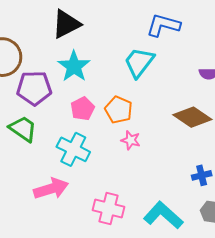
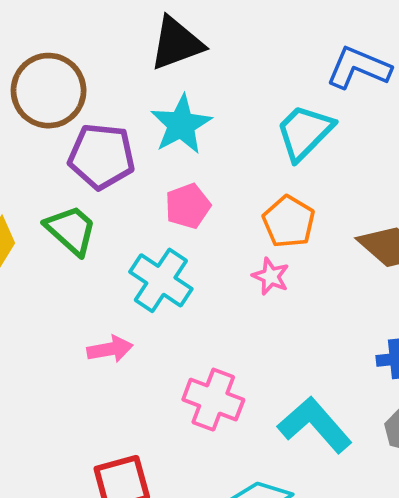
orange pentagon: (119, 110) -> (289, 222), moved
pink arrow: (51, 189) -> (110, 349), size x0.7

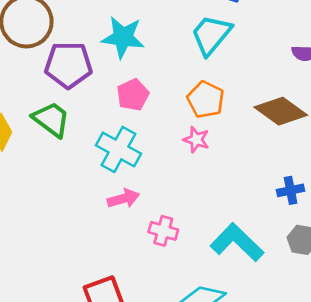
cyan star: (181, 125) -> (123, 37), turned -30
pink arrow: (110, 349) -> (123, 199), moved
pink cross: (213, 400) -> (163, 231), size x0.7

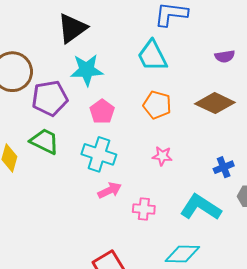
cyan trapezoid: (211, 35) -> (152, 56), turned -56
pink star: (196, 140) -> (162, 156), moved
blue cross: (291, 190) -> (224, 167), moved

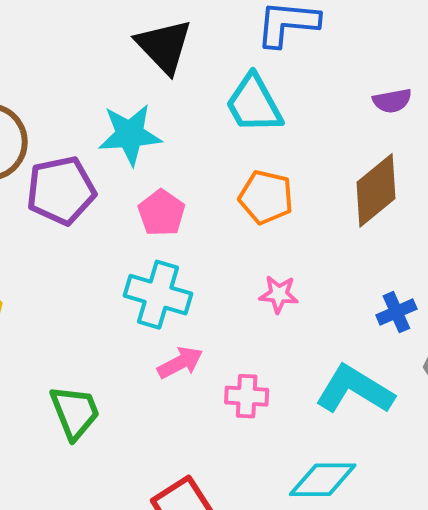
black triangle: (72, 28) -> (164, 46), moved, turned -36
brown diamond: (215, 103) -> (376, 190), turned -63
green trapezoid: (45, 141) -> (75, 412), moved, turned 44

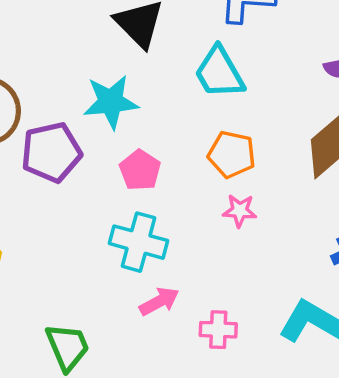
pink star: (279, 294) -> (240, 211), moved

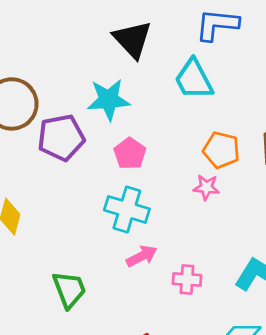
orange pentagon: (232, 154) -> (221, 150), moved

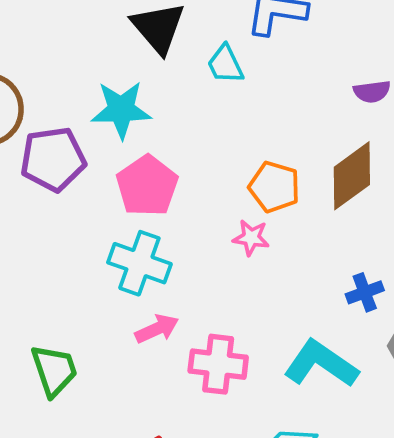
cyan trapezoid: (194, 79) -> (225, 64), moved, size x0.7
pink pentagon: (130, 154) -> (147, 186), size x1.4
pink cross: (187, 279) -> (218, 364), size x1.4

